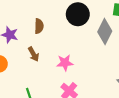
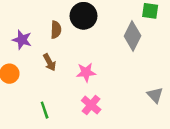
black circle: (78, 14) -> (84, 16), moved

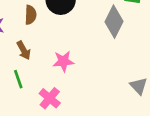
pink cross: (91, 105) -> (50, 98), moved
green line: (45, 110) -> (18, 79), moved

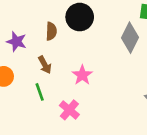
pink star: (63, 61) -> (82, 75), turned -30

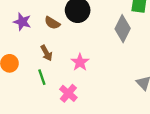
brown semicircle: (51, 31) -> (52, 23), turned 119
purple star: (16, 42) -> (22, 22), moved

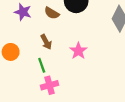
pink cross: (68, 93) -> (49, 85), moved, turned 35

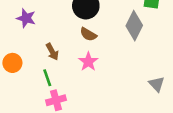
brown semicircle: (52, 13) -> (88, 34), moved

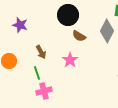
brown semicircle: (88, 34) -> (79, 36), moved

